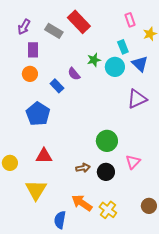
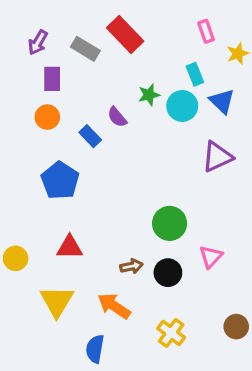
orange arrow: (82, 203) -> (114, 306), moved

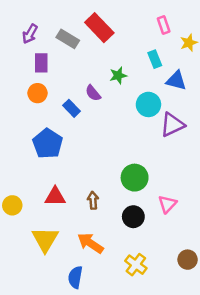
blue triangle: (222, 101) -> (176, 81), turned -30
cyan circle: (182, 106) -> (148, 104), moved
brown arrow: (131, 266) -> (93, 200), moved, turned -84

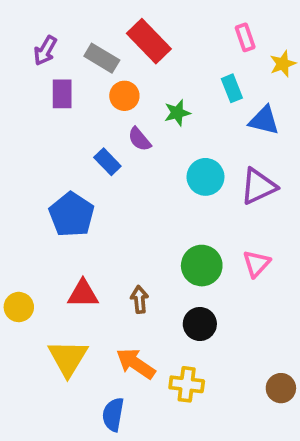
orange circle: (37, 93) -> (124, 96), moved
cyan circle: (148, 104) -> (205, 177), moved
pink triangle: (167, 204) -> (256, 264), moved
yellow cross: (136, 265) -> (187, 384), moved, turned -30

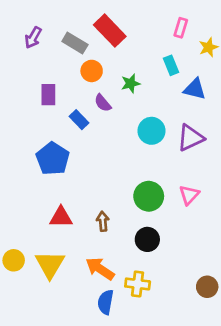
pink rectangle: (245, 37) -> (181, 28), turned 36
purple rectangle: (62, 94) -> (48, 95), moved
yellow circle: (19, 307) -> (14, 260), moved
blue semicircle: (113, 415) -> (106, 302), moved

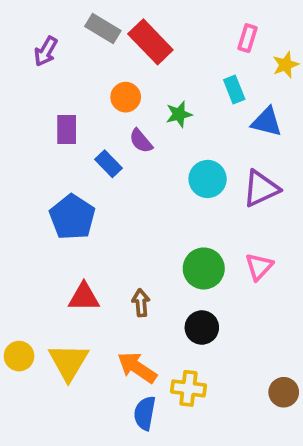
gray rectangle: (75, 43) -> (103, 29), moved

